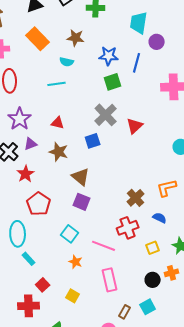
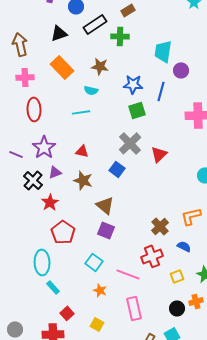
blue square: (93, 141) -> (117, 169), turned -35

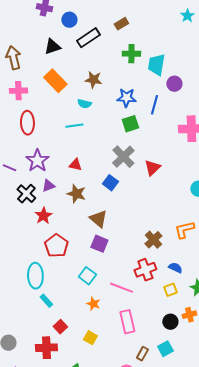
green cross: (120, 36) -> (131, 54), moved
blue semicircle: (184, 246) -> (175, 268), moved

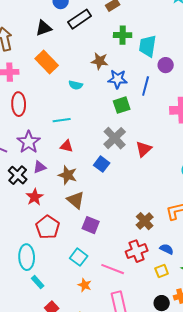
brown star: (93, 80) -> (100, 61), moved
cyan line: (74, 126) -> (62, 120), moved
brown triangle: (98, 219) -> (76, 200), moved

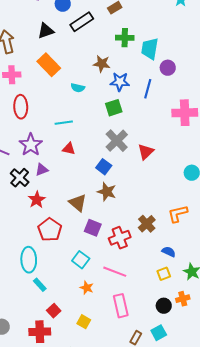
green square: (122, 105) -> (114, 108), moved
brown star: (68, 175) -> (107, 192), moved
red cross: (137, 251) -> (120, 238), moved

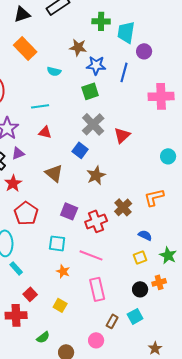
brown star: (107, 192) -> (96, 175), moved, turned 30
brown triangle: (78, 203) -> (54, 173), moved
cyan square: (81, 260) -> (57, 243), turned -30

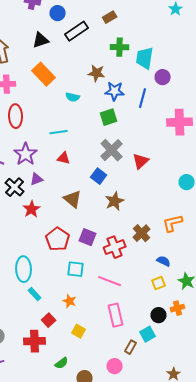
red pentagon: (26, 213) -> (58, 239), moved
orange star: (63, 271) -> (70, 301), moved
cyan square: (135, 316) -> (148, 334), moved

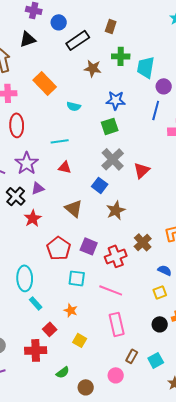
brown rectangle: (110, 17) -> (111, 26), turned -40
black triangle: (41, 40) -> (28, 39), moved
brown star: (97, 73) -> (93, 68), moved
blue line: (143, 98) -> (156, 110), moved
cyan square: (148, 334) -> (156, 360), moved

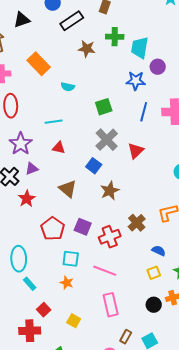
blue star: (116, 100) -> (136, 81), moved
blue line: (156, 110) -> (144, 112), moved
orange star: (71, 310) -> (67, 283), moved

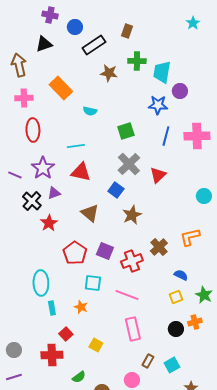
red triangle: (59, 148) -> (81, 172), size x1.5
orange star: (67, 283) -> (81, 307), moved
cyan rectangle: (30, 284) -> (52, 308), turned 32

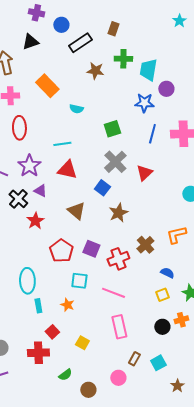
purple triangle: (54, 193) -> (40, 191), turned 48

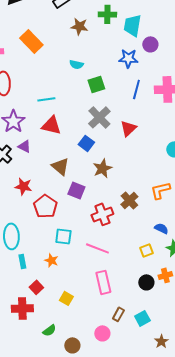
cyan semicircle: (76, 109) -> (76, 64), moved
red star: (35, 221) -> (23, 186), moved, turned -30
purple square: (91, 249) -> (76, 190), moved
blue semicircle: (167, 273) -> (161, 228), moved

